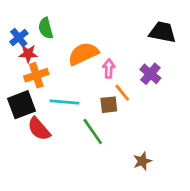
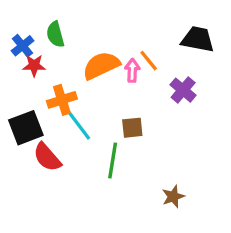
pink arrow: (109, 68) -> (132, 70), moved
orange cross: (36, 75) -> (62, 100), moved
orange line: (122, 93) -> (149, 61), moved
cyan line: (64, 102) -> (78, 124), turned 48
green line: (93, 132) -> (113, 160), turned 44

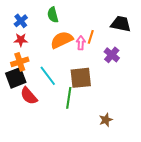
green semicircle: (55, 34) -> (53, 15), moved
blue cross: (23, 46) -> (21, 21), moved
orange line: (149, 61) -> (91, 37), turned 56
orange cross: (62, 100) -> (20, 62), moved
brown square: (132, 128) -> (81, 78), size x1.6

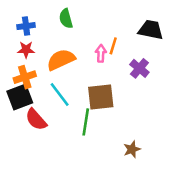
blue cross: (21, 21) -> (26, 26), turned 32
orange semicircle: (62, 40) -> (61, 60), moved

